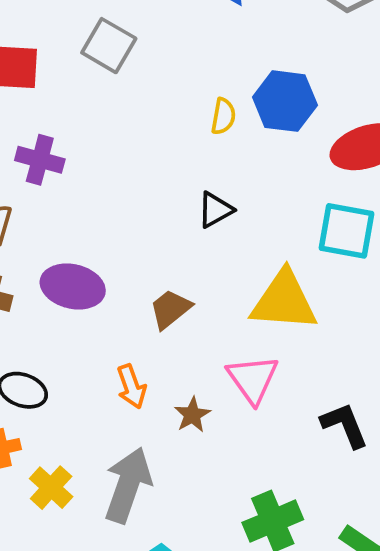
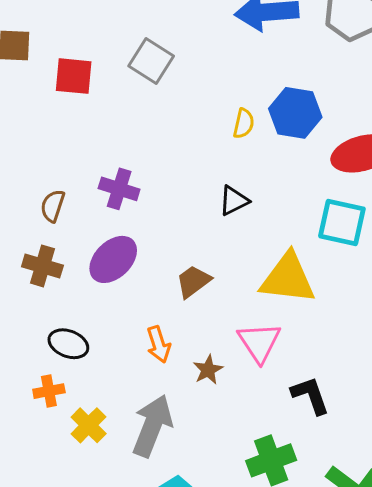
purple cross: (40, 160) -> (119, 189), moved
purple ellipse: (73, 286) -> (113, 259), turned -60
black L-shape: (345, 425) -> (310, 395), moved

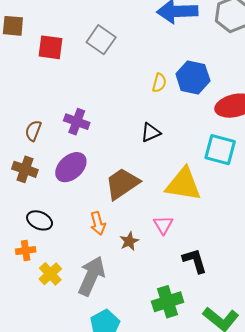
brown trapezoid: (193, 281) -> (122, 184), size x1.5
pink triangle: (259, 342) -> (163, 225), size x0.7

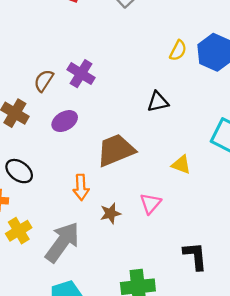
brown semicircle: (33, 131) -> (44, 81), moved
purple ellipse: (71, 167) -> (65, 121), size x0.7
yellow triangle: (183, 184) -> (181, 165), size x0.5
black L-shape: (195, 261) -> (195, 256), moved

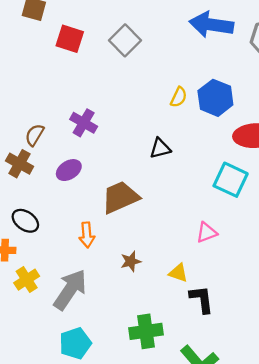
brown semicircle: (44, 81) -> (35, 135), moved
yellow triangle: (181, 165) -> (178, 273), moved
pink triangle: (150, 203) -> (207, 233), moved, turned 30
brown star: (110, 213) -> (131, 261), moved

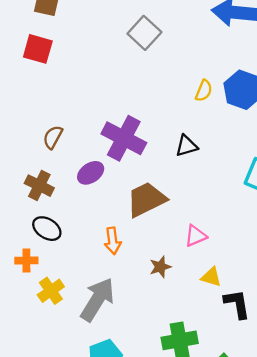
red square: (70, 39) -> (38, 49), moved
purple cross: (84, 123) -> (124, 138), moved, size x1.5
brown cross: (20, 164) -> (39, 186), moved
pink triangle: (207, 233) -> (196, 236), moved

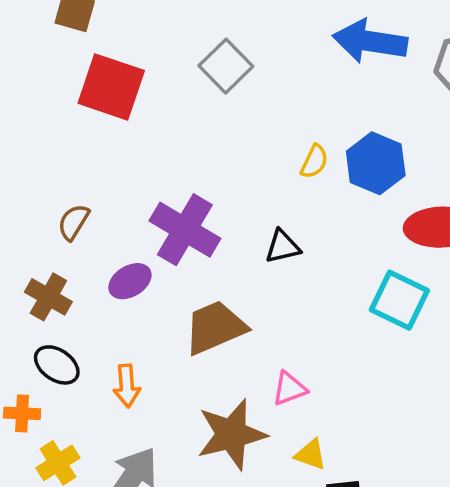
red square: (38, 49) -> (111, 87), moved, size x1.4
orange arrow: (113, 241) -> (127, 386), moved
brown star: (160, 267) -> (232, 434), size x2.0

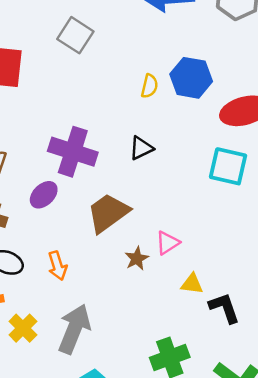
brown star: (232, 434) -> (137, 259), moved, size x0.5

